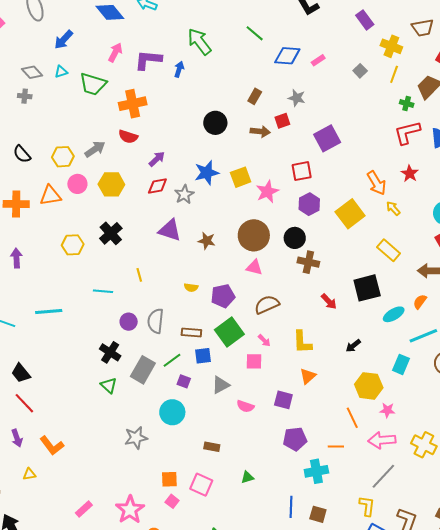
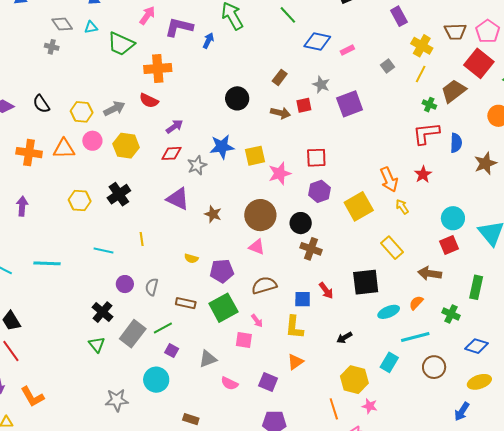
purple square: (327, 138) -> (350, 104), moved
gray semicircle: (156, 321) -> (152, 287), size x0.7
blue square: (203, 356) -> (303, 299), moved

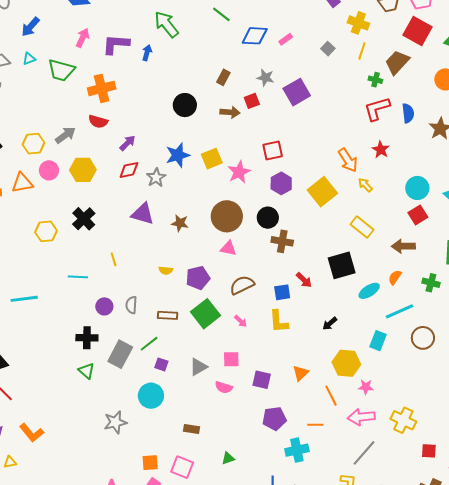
black cross: (103, 312) -> (87, 338), turned -30
pink square: (244, 340) -> (231, 359), moved
orange triangle: (295, 362) -> (301, 373), moved

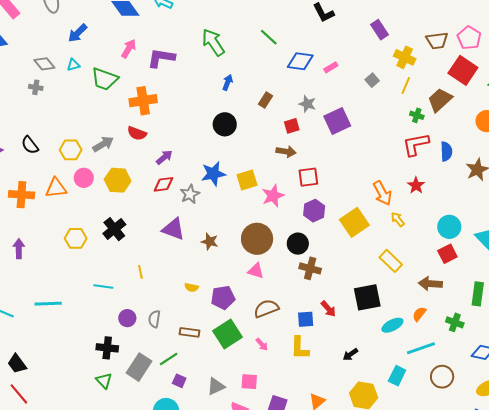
blue arrow: (147, 53) -> (228, 82), moved
brown arrow: (230, 112) -> (286, 152), moved

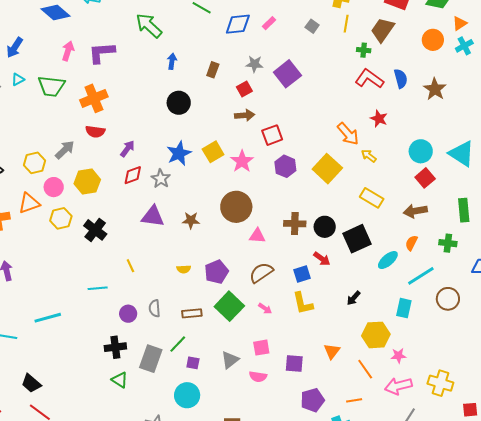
red L-shape: (416, 144) -> (369, 79), turned 60
yellow hexagon: (76, 238) -> (61, 218), moved
black circle: (298, 244) -> (325, 227), moved
pink triangle: (256, 271) -> (257, 236), moved

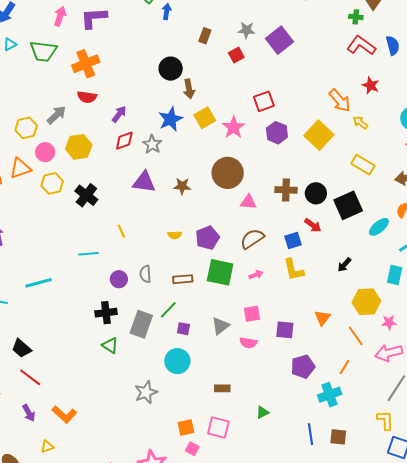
blue arrow: (172, 61) -> (167, 11), moved
brown arrow: (245, 115) -> (189, 89), moved, turned 84
green square: (229, 306) -> (220, 272), turned -32
pink arrow: (265, 308) -> (256, 275), turned -56
orange line: (354, 400) -> (344, 367), turned -49

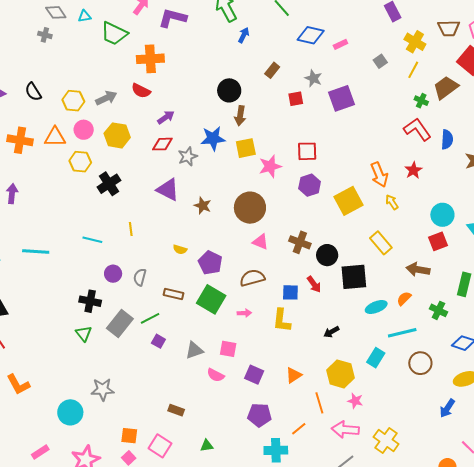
purple pentagon: (208, 238) -> (210, 263), turned 30
cyan circle: (177, 361) -> (70, 412), moved

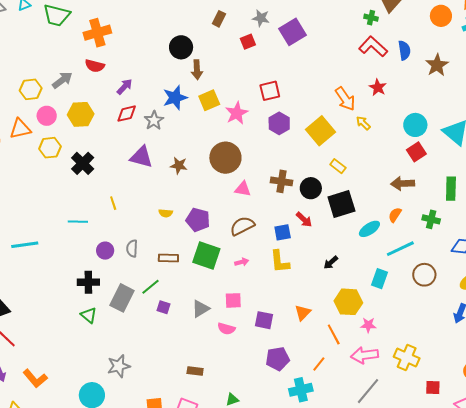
yellow rectangle: (381, 243) -> (338, 166), moved, size x0.7

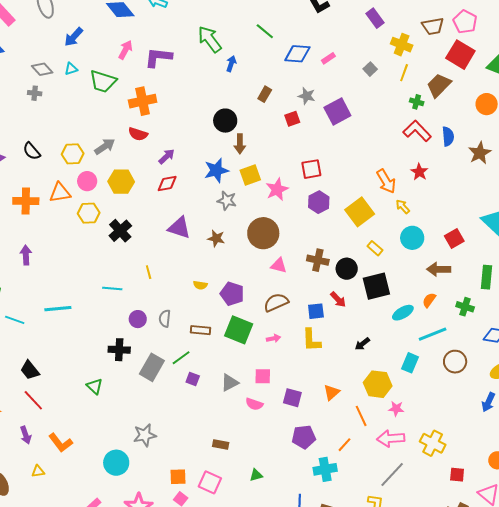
gray star: (154, 120) -> (227, 201), moved, turned -30
cyan circle: (415, 125) -> (412, 238), moved
green triangle: (89, 315) -> (95, 386), moved

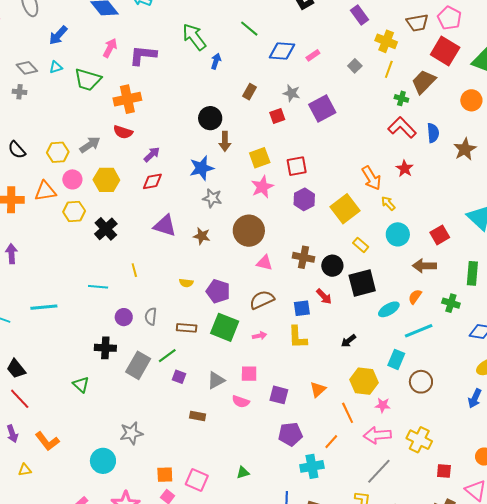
yellow square: (250, 175) -> (260, 158), moved
brown circle: (455, 362) -> (421, 382), moved
brown rectangle: (221, 444) -> (198, 416), moved

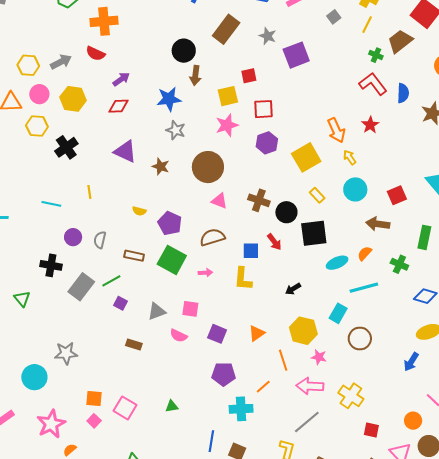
brown rectangle: (250, 92) -> (226, 29), size x1.8
red square: (277, 116) -> (249, 76), moved

